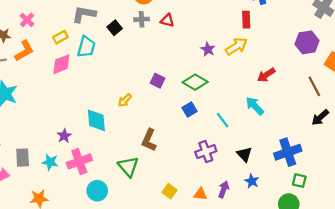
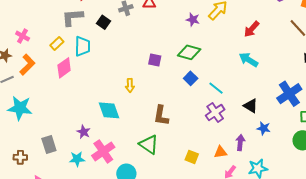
yellow arrow: (125, 100) -> (130, 85), turned -32
cyan line: (223, 120) -> (216, 88), moved
gray rectangle: (23, 158) -> (49, 144), moved

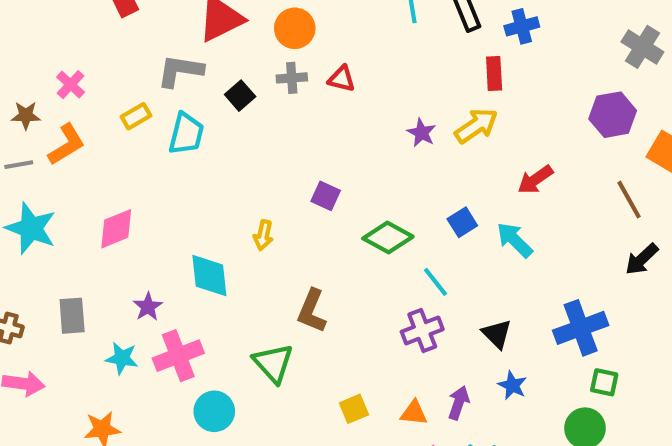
green diamond: (189, 52) -> (388, 238), moved
pink diamond: (64, 68) -> (116, 229), moved
blue square: (191, 78) -> (462, 222), moved
yellow square: (192, 157) -> (354, 409), turned 32

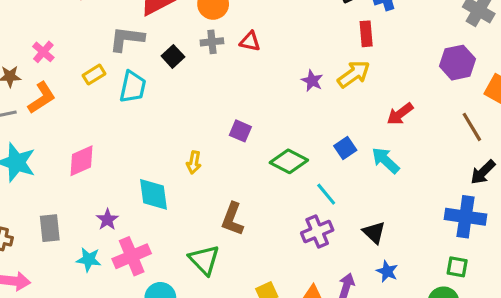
blue cross: (581, 328) -> (465, 217), moved, turned 30

